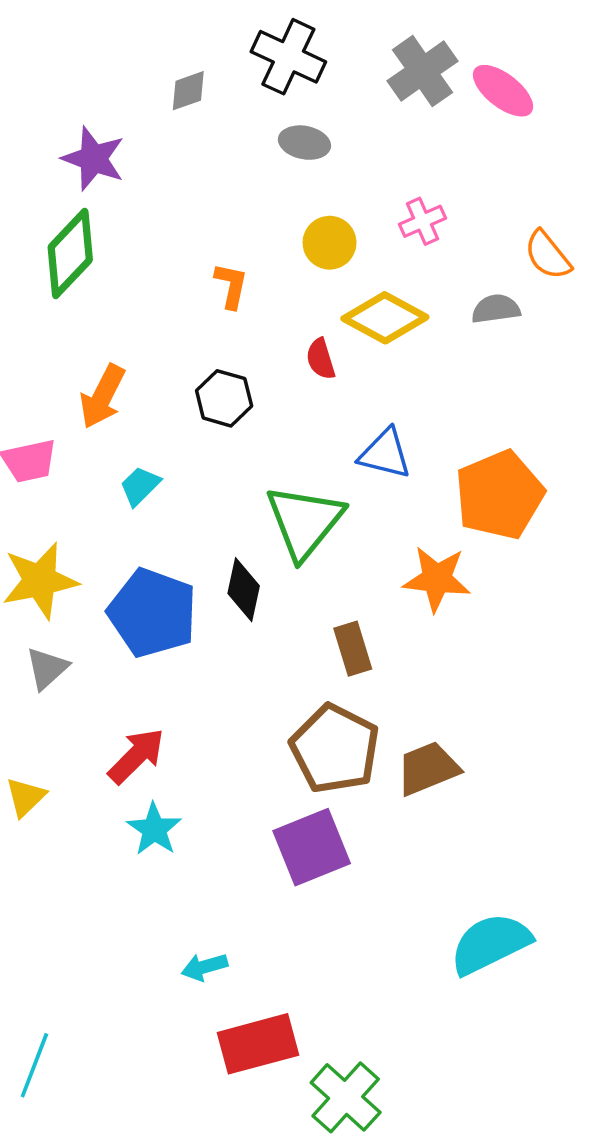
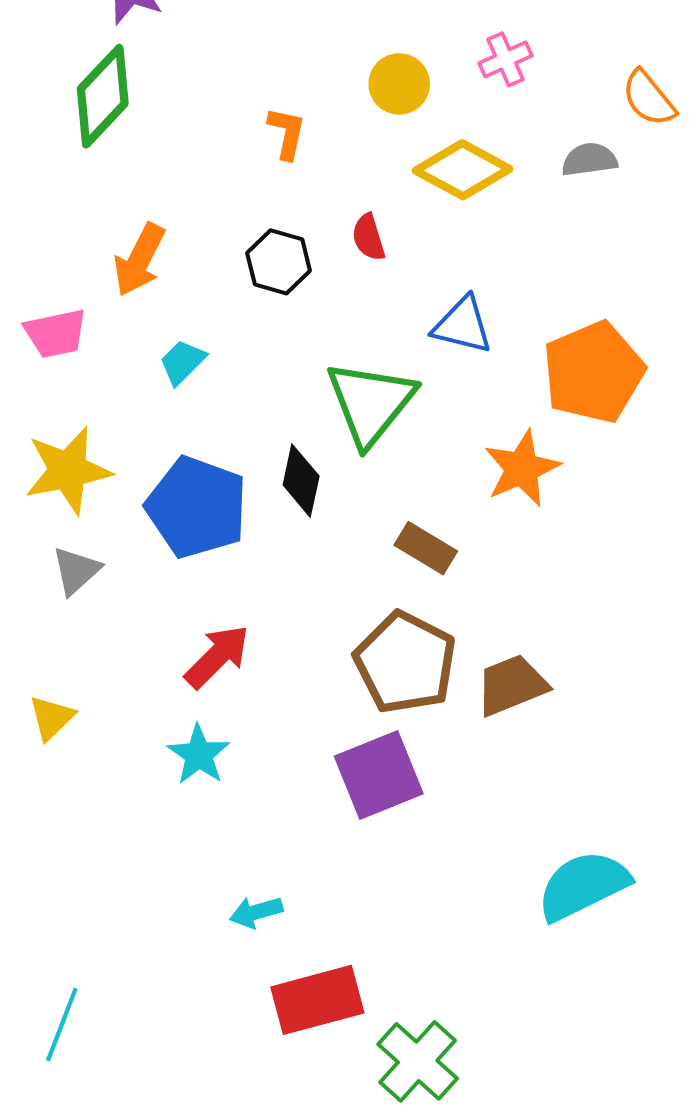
red semicircle: (321, 359) -> (369, 237), moved
orange star: (437, 579) -> (522, 468), turned -30
brown rectangle: (353, 649) -> (426, 548), turned -42
red arrow: (136, 756) -> (217, 656), moved

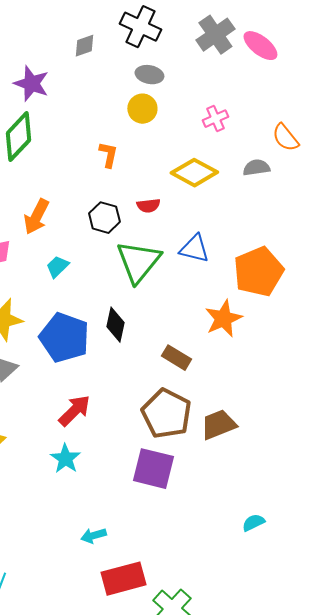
yellow circle: (399, 84) -> (142, 109), moved
red semicircle: (369, 237) -> (148, 206), turned -80
green triangle: (371, 403) -> (138, 262), moved
purple square: (379, 775) -> (153, 469), turned 36
cyan semicircle: (583, 885) -> (253, 523), size x0.5

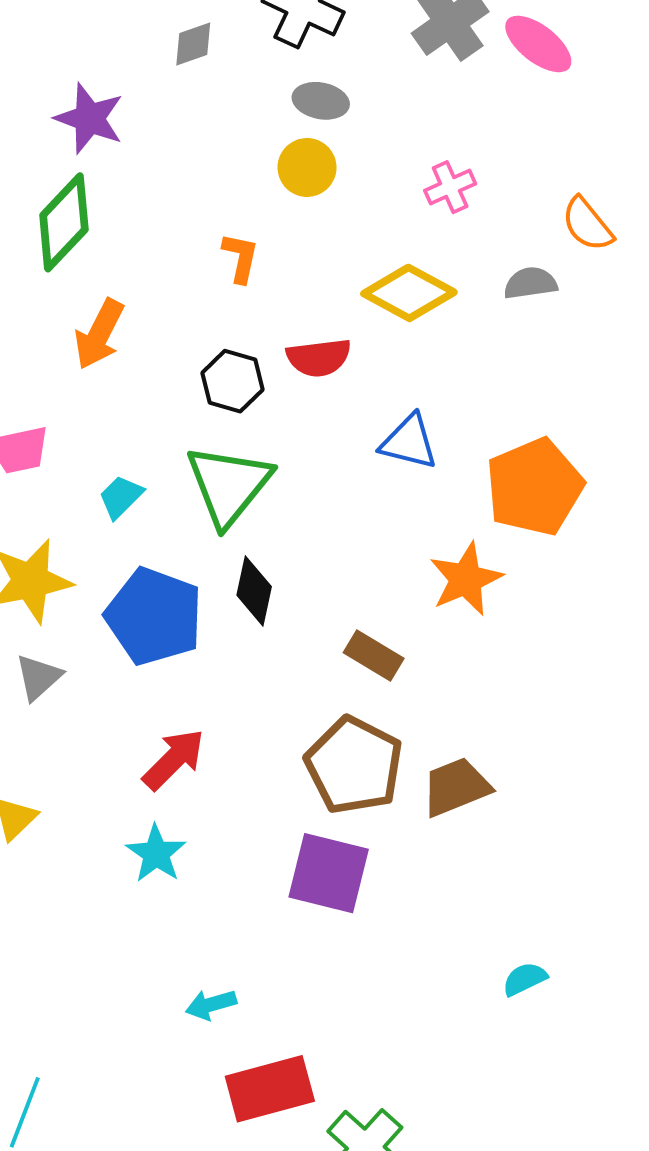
red semicircle: (148, 206) -> (319, 358), size x1.4
orange arrow: (36, 217) -> (99, 334), moved
green triangle: (138, 262) -> (229, 485), moved
cyan trapezoid: (57, 267) -> (121, 497), moved

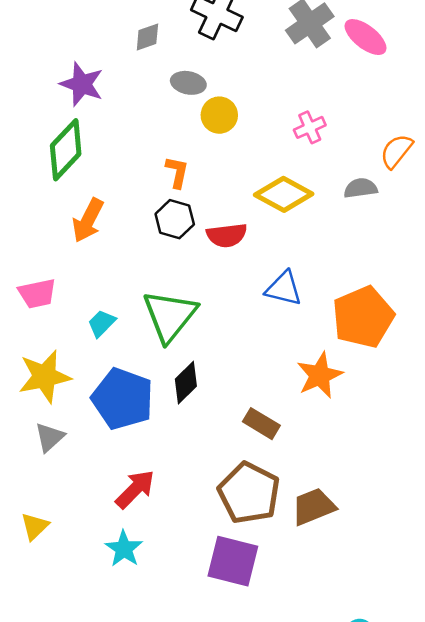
gray ellipse: (321, 101) -> (188, 83), moved
orange semicircle: (587, 224) -> (396, 151), turned 78
black hexagon: (233, 381) -> (175, 219), moved
black diamond: (254, 591) -> (186, 383), turned 33

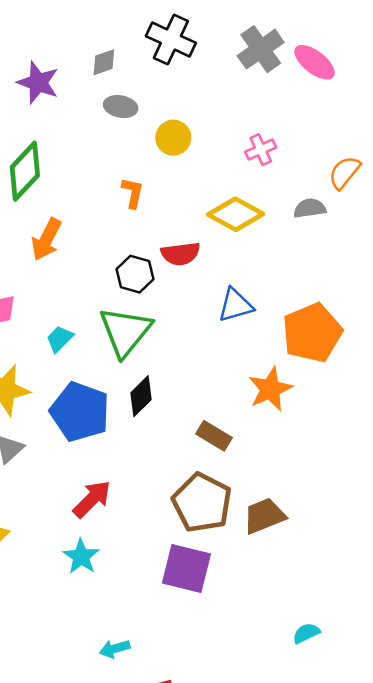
gray ellipse: (188, 83) -> (121, 107), moved
purple star: (82, 84) -> (38, 83), moved
black hexagon: (175, 219) -> (135, 274), moved
blue triangle: (284, 289) -> (236, 305), turned -30

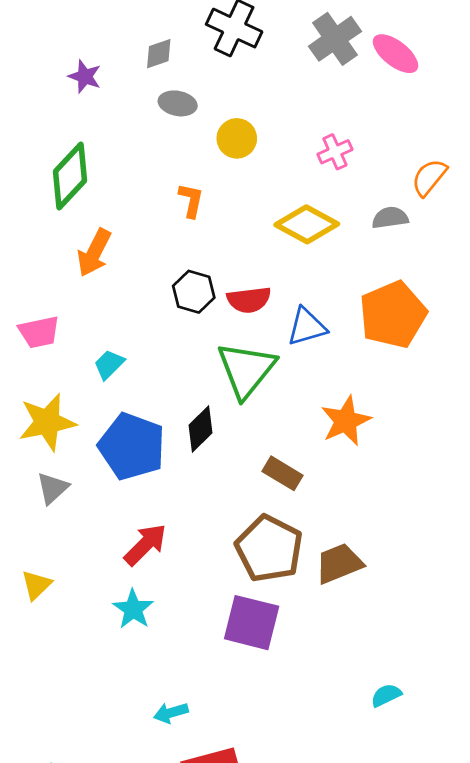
purple star: (38, 83) -> (85, 76), size x0.7
red semicircle: (180, 254) -> (249, 300), moved
green triangle: (125, 332) -> (246, 370), moved
orange pentagon: (312, 333) -> (393, 315), moved

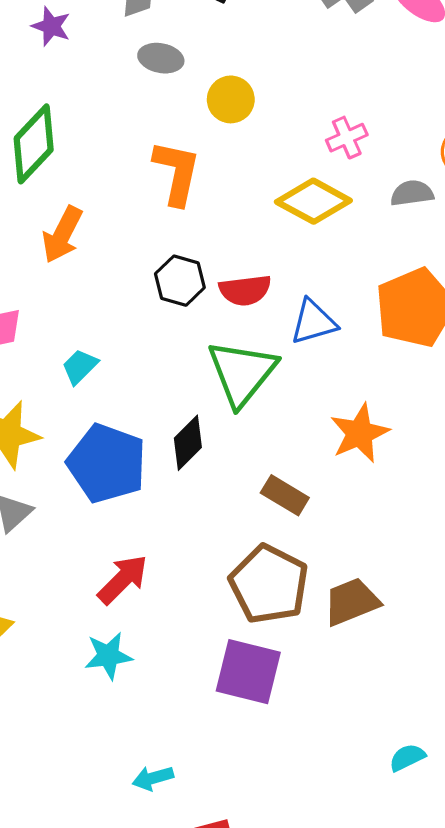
pink cross: (335, 152) -> (347, 138), moved
orange L-shape: (191, 200) -> (177, 173), size x1.6
cyan star: (133, 609) -> (108, 656), turned 30

